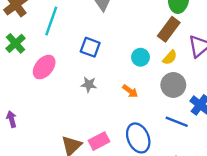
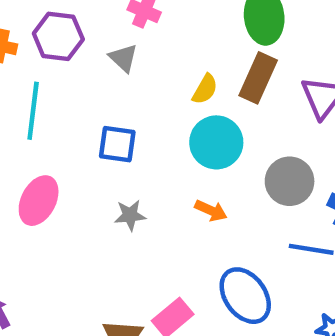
cyan circle: (140, 57) -> (216, 142), size x1.5
yellow semicircle: (170, 58) -> (205, 89), moved

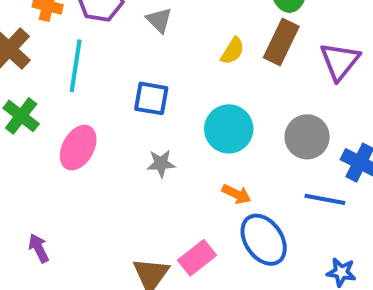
cyan circle: (216, 142) -> (229, 129), moved
orange arrow: (211, 211) -> (236, 194), moved

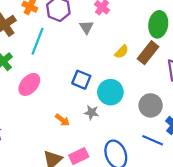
blue square: (151, 98) -> (81, 80), moved
gray star: (161, 163) -> (91, 112), moved
orange arrow: (236, 194) -> (62, 120), moved

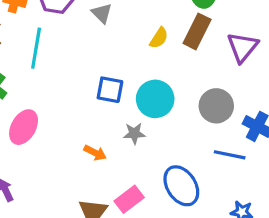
pink ellipse: (29, 84) -> (24, 127), moved

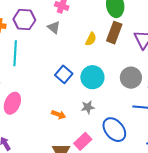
blue square: (110, 90) -> (64, 74), turned 36
gray star: (134, 133) -> (88, 107), moved

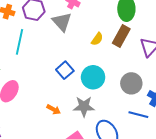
gray triangle: (54, 27) -> (62, 22), size x1.5
gray star: (88, 107) -> (84, 106), size x1.5

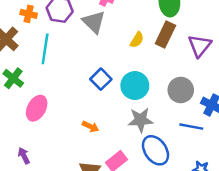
gray star: (84, 106) -> (141, 120), moved

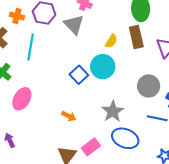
brown rectangle: (165, 35) -> (136, 37), turned -40
cyan circle: (135, 86) -> (103, 67), moved
gray star: (141, 120) -> (113, 111), turned -30
blue ellipse: (155, 150) -> (125, 138), turned -35

